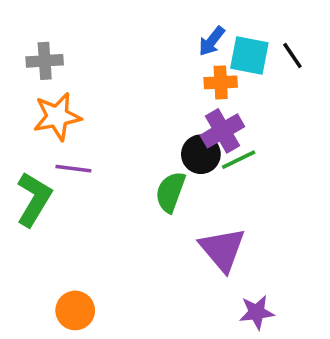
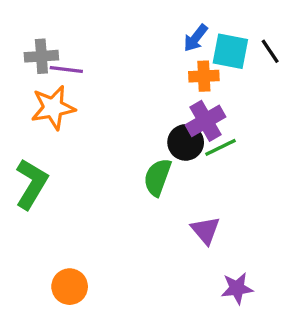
purple line: (73, 169) -> (66, 69), moved
purple triangle: (222, 249) -> (206, 230), size x0.7

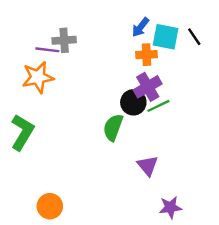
gray cross: (41, 56) -> (64, 40), moved

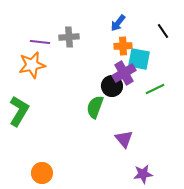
cyan square: (166, 37) -> (139, 59), moved
gray cross: (64, 40) -> (69, 37), moved
green line: (158, 106) -> (155, 89), moved

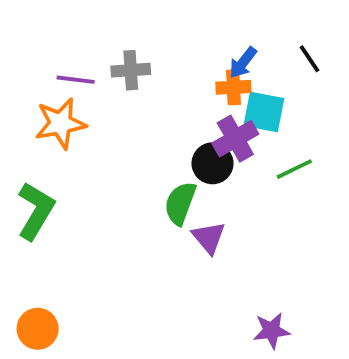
blue arrow: (118, 23) -> (243, 63), moved
purple triangle: (124, 139) -> (209, 237), moved
orange circle: (42, 173) -> (38, 329), moved

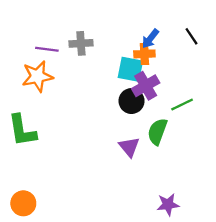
cyan square: (264, 112) -> (130, 69), moved
green semicircle: (180, 203) -> (157, 132), moved
green L-shape: (36, 211) -> (22, 130), turned 140

